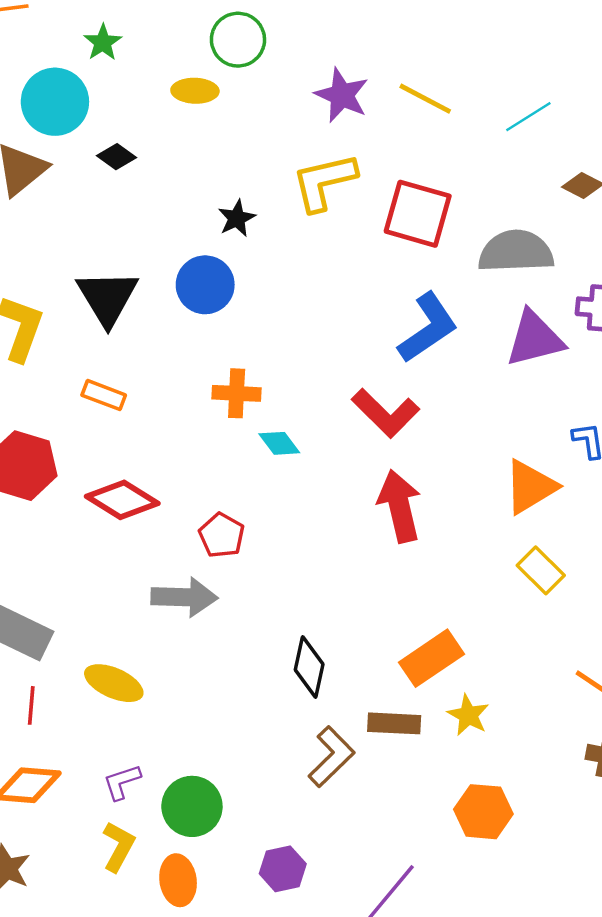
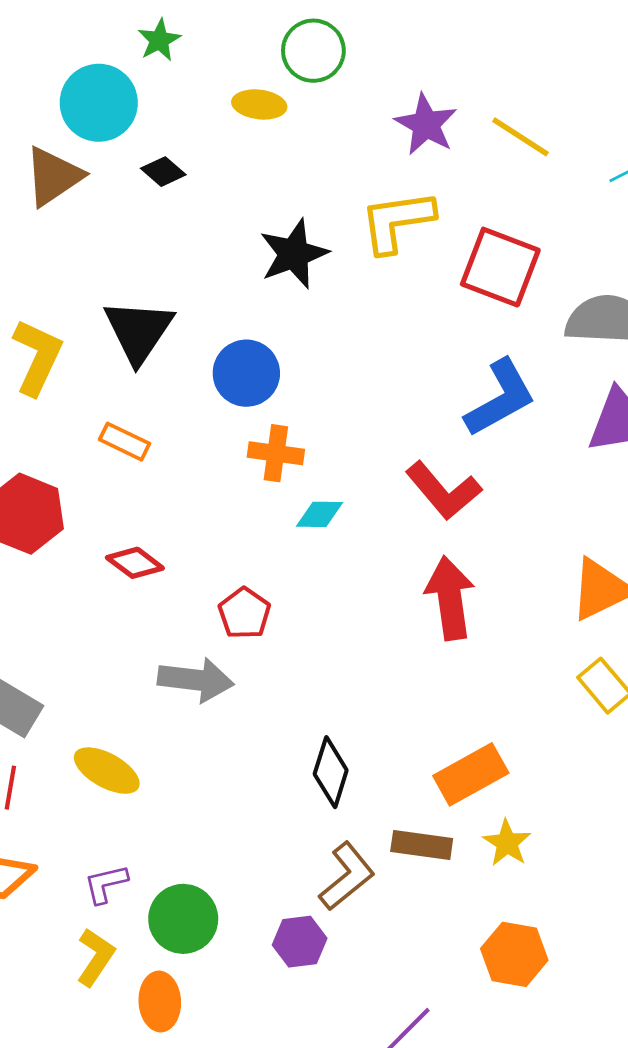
black star: (237, 218) -> (294, 254), size x1.6
blue circle: (205, 285) -> (246, 373), moved
cyan diamond: (279, 443) -> (319, 514), turned -57
red diamond: (122, 500) -> (135, 563), size x0.7
purple hexagon: (283, 869) -> (300, 942), moved

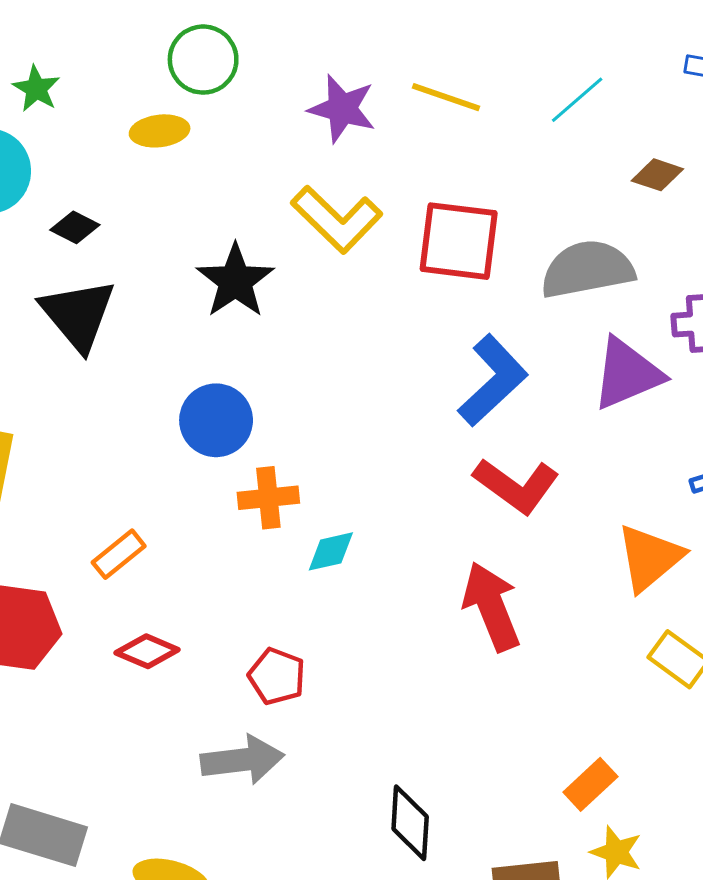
yellow L-shape: (397, 221) -> (337, 219), turned -114
black triangle: (139, 331) -> (78, 315), moved
orange rectangle: (124, 442) -> (119, 554), moved, turned -51
red L-shape: (443, 491) -> (516, 486), moved
orange rectangle: (471, 774) -> (590, 784), moved, size x0.7

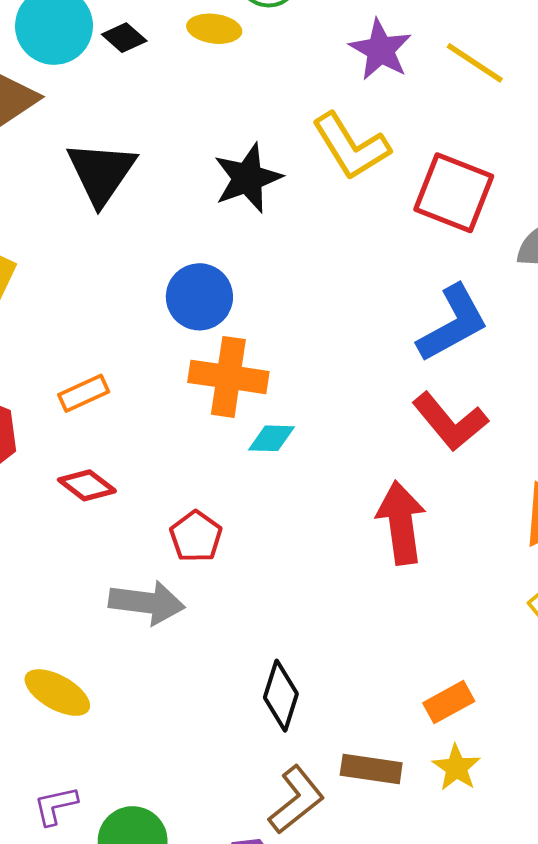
black diamond: (75, 227) -> (124, 38), moved
orange cross: (268, 498) -> (228, 377), size x1.4

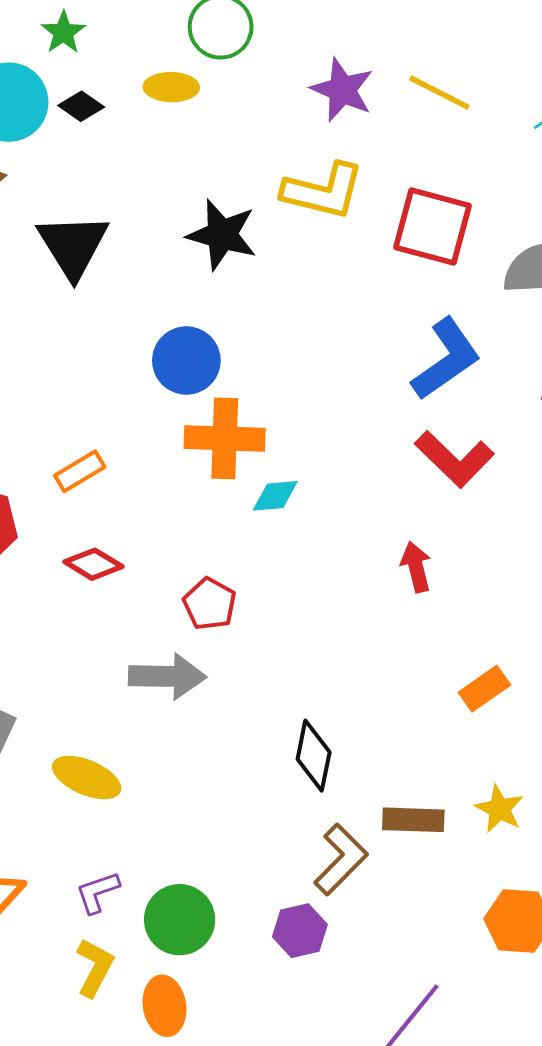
yellow L-shape: (351, 146) -> (323, 191), turned -38
black star: (248, 178) -> (222, 235), turned -30
red arrow: (401, 523) -> (416, 567), size x0.6
orange rectangle: (449, 702) -> (484, 689), moved

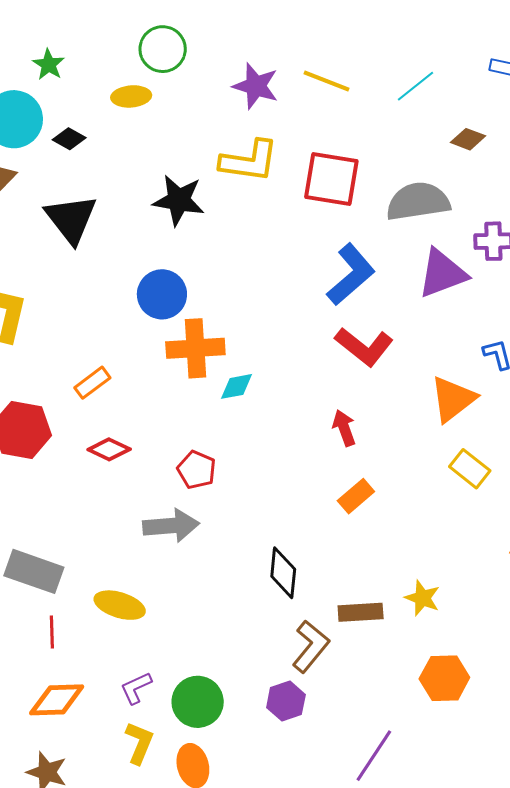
black diamond: (81, 106) -> (69, 139), moved
orange rectangle: (484, 689) -> (356, 496), moved

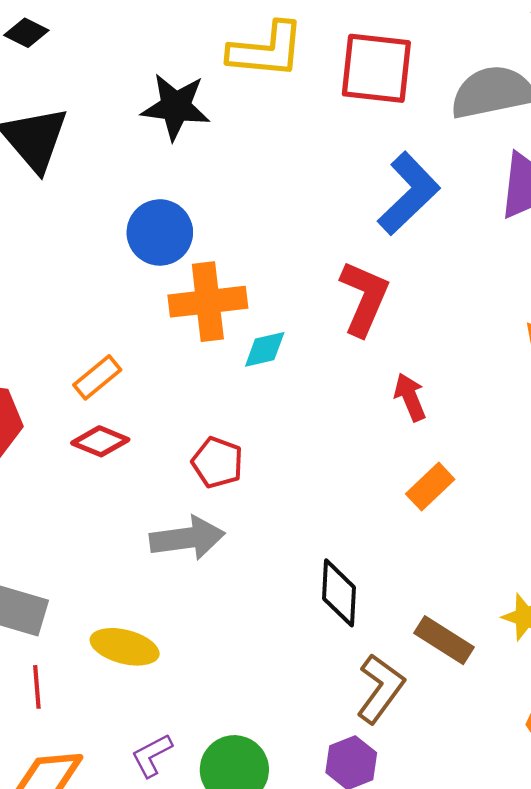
red L-shape: (364, 347) -> (364, 298), moved, turned -102
orange rectangle: (92, 383) -> (97, 377), moved
brown rectangle: (361, 612) -> (444, 640), turned 39

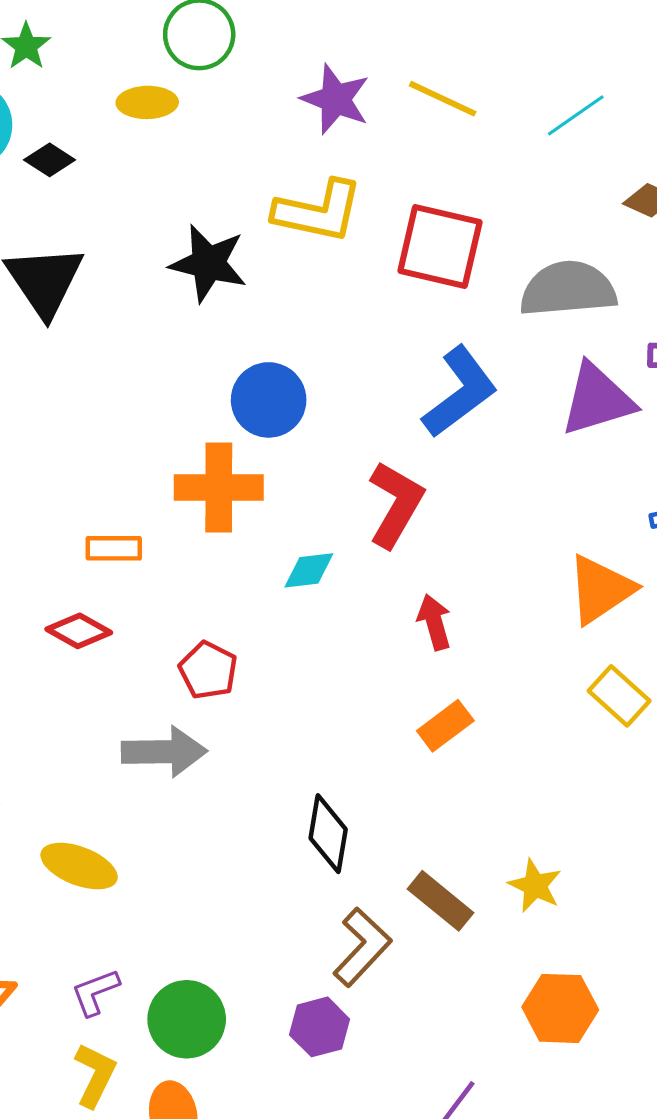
blue circle: (160, 232) -> (269, 400), moved
cyan diamond: (265, 349) -> (309, 570), moved
orange rectangle: (97, 377) -> (114, 548), moved, turned 33

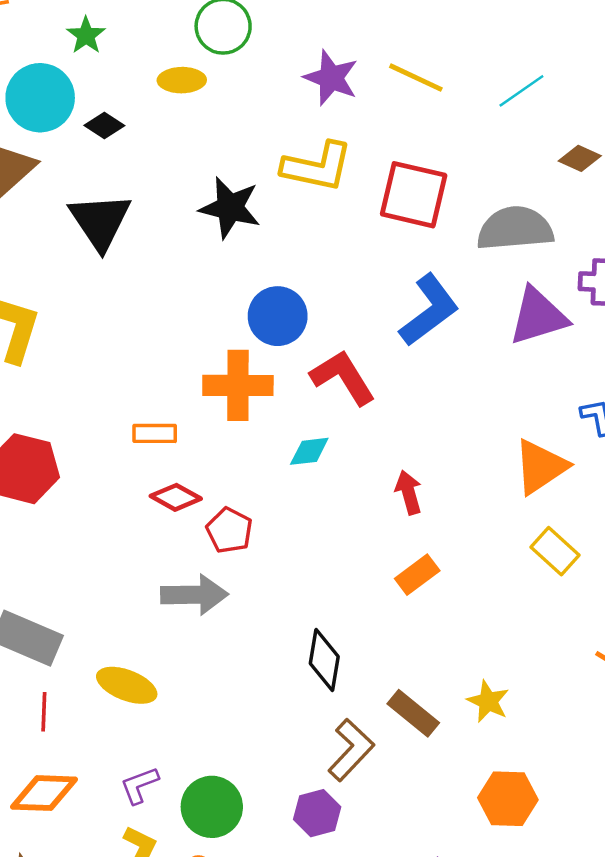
red L-shape: (396, 504) -> (343, 377), moved, turned -62
red diamond: (79, 631) -> (176, 497), moved

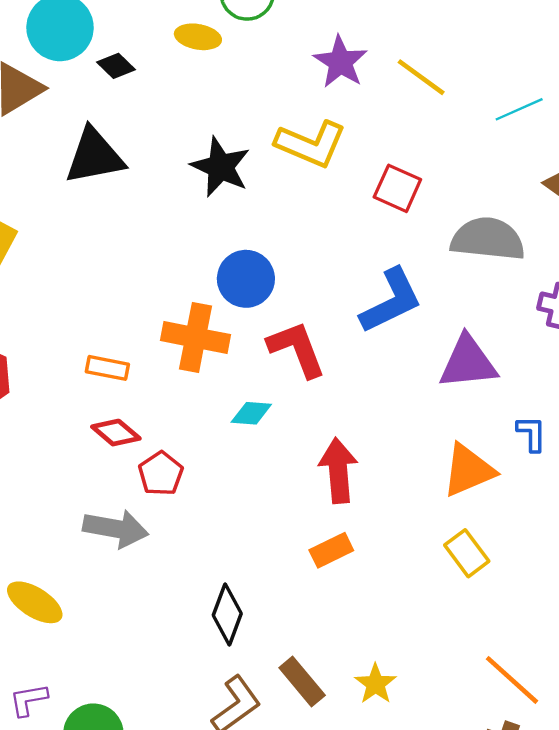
red square: (414, 195) -> (397, 188), size x0.7
black triangle: (100, 221) -> (94, 156), turned 42
purple triangle: (538, 316) -> (468, 362), moved
red arrow: (409, 492) -> (338, 471), size x1.5

